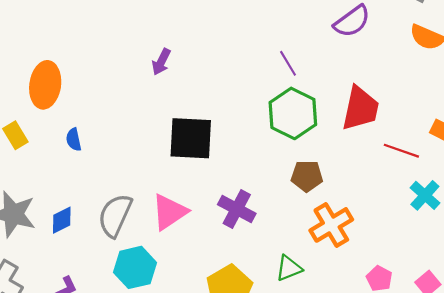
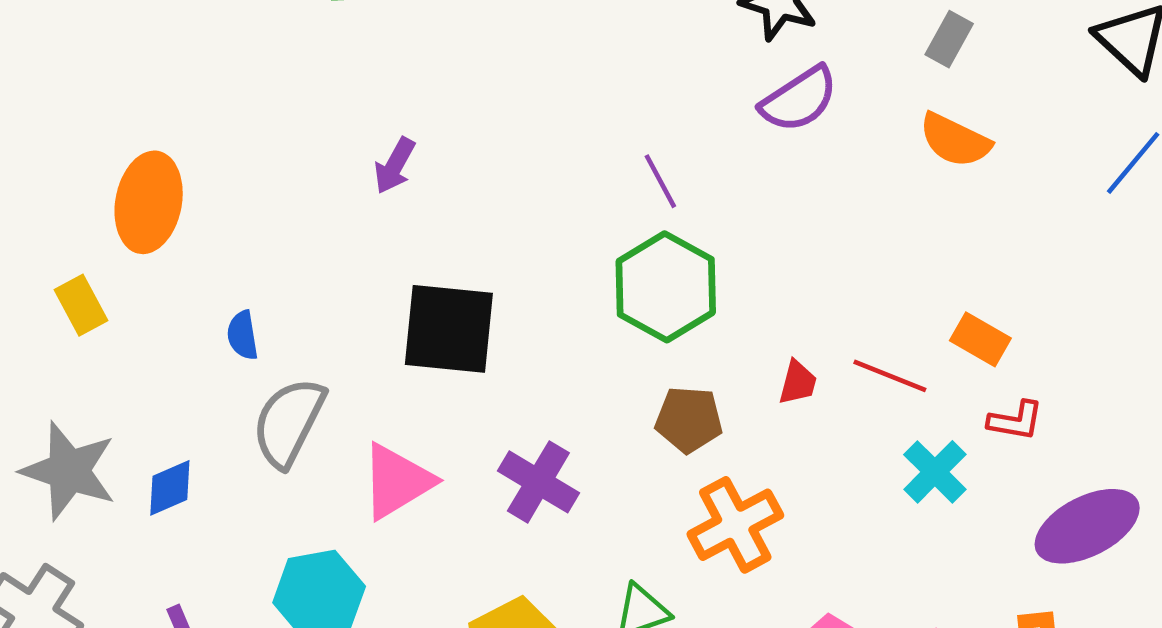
red trapezoid: (360, 108) -> (798, 383), moved, size x0.5
blue semicircle: (74, 139) -> (243, 335), moved
gray semicircle: (115, 215) -> (289, 422), moved

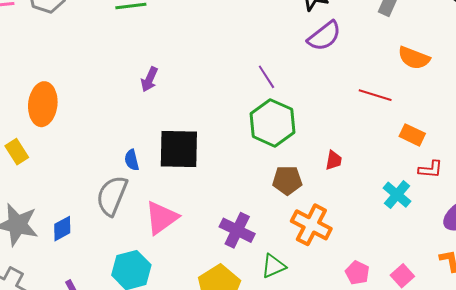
orange semicircle: (955, 140) -> (414, 58), moved
blue semicircle: (243, 335) -> (132, 160), moved
red line: (890, 376) -> (375, 95), moved
purple cross: (538, 482) -> (237, 230), moved
orange cross: (735, 525) -> (311, 225), turned -30

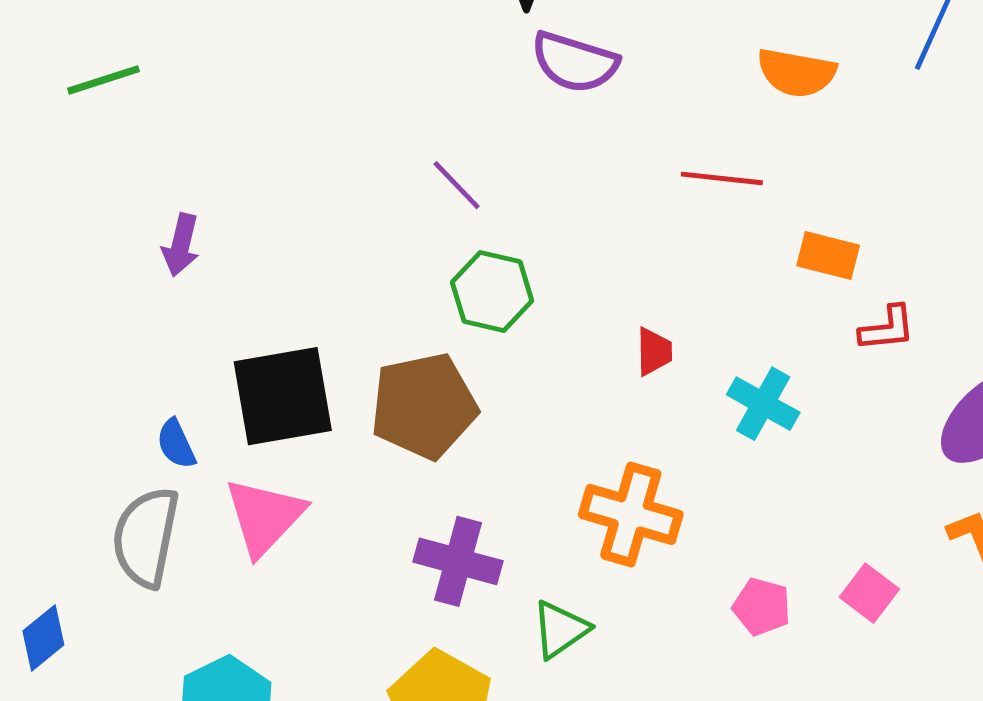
purple semicircle: (324, 36) -> (575, 62), turned 66
green hexagon: (272, 123) -> (492, 292), size x0.7
brown pentagon: (287, 180) -> (424, 406), moved, size x1.5
cyan cross: (397, 195) -> (763, 404), moved
pink triangle: (161, 218) -> (264, 517), moved

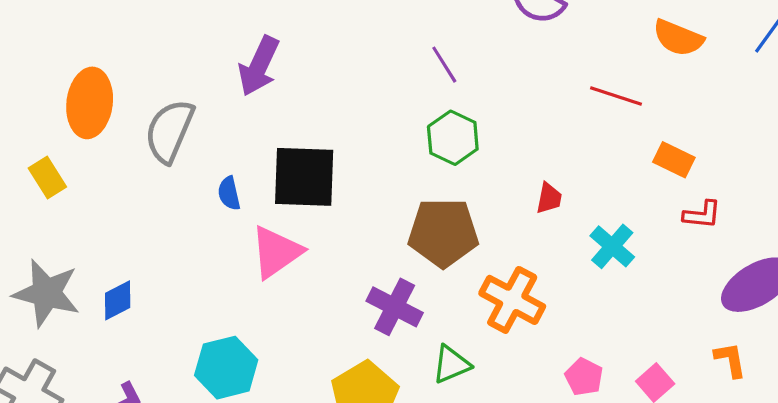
purple arrow: (181, 245) -> (259, 66), size x1.5
brown pentagon: (424, 406) -> (443, 233), moved
gray semicircle: (146, 537) -> (169, 131), moved

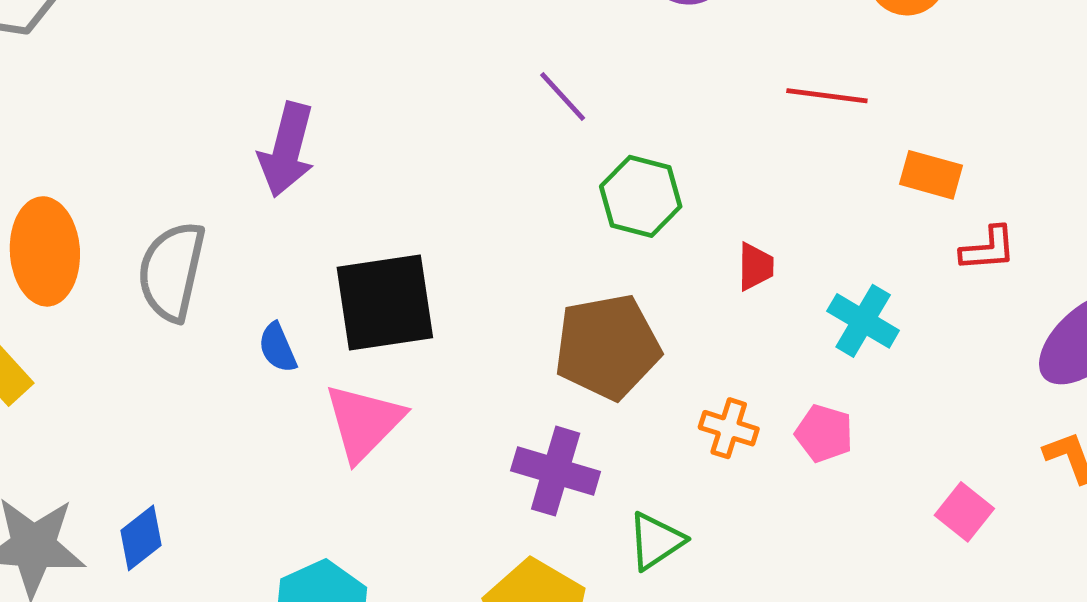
green hexagon: (453, 138) -> (641, 196), moved
orange cross: (512, 300) -> (729, 428), size x0.6
pink pentagon: (584, 377) -> (824, 433), moved

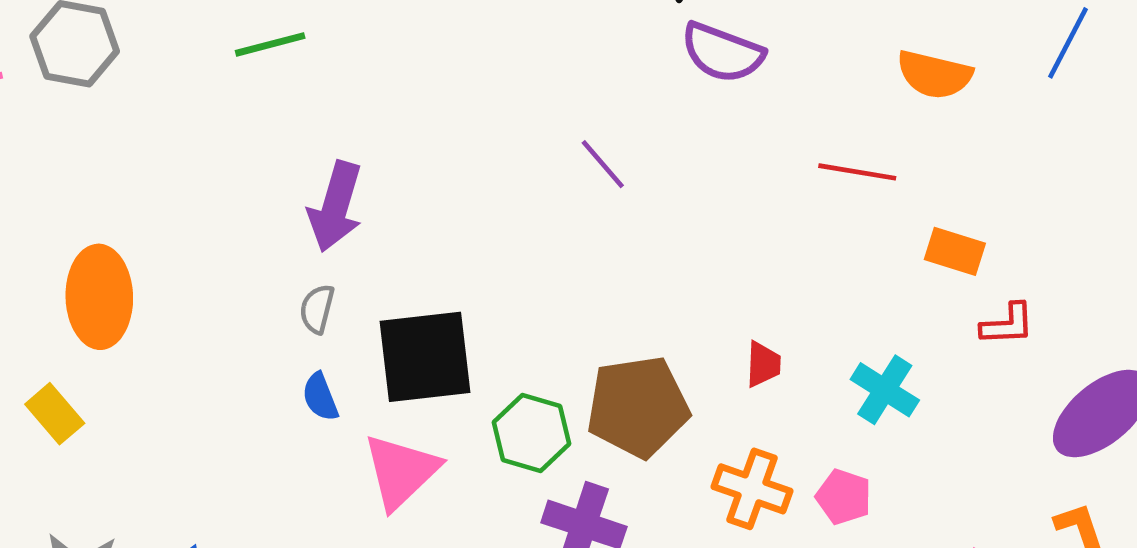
green hexagon: (641, 196) -> (531, 433), moved
red trapezoid: (755, 267) -> (763, 364), moved
gray semicircle: (172, 271) -> (317, 309), moved, size x0.5
orange cross: (729, 428) -> (752, 489), size x1.4

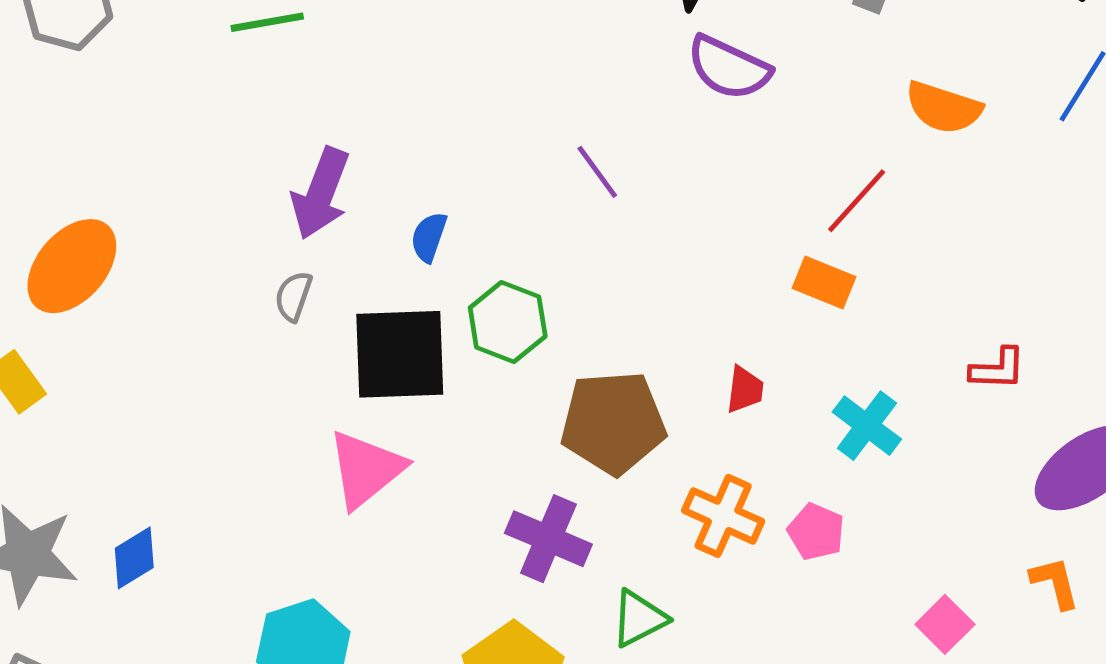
red line: (857, 172) -> (857, 201), turned -62
orange rectangle: (955, 251) -> (824, 282), moved
orange ellipse: (99, 297) -> (72, 266), turned 38
blue semicircle: (320, 397) -> (429, 237), moved, turned 36
green hexagon: (531, 433) -> (508, 322), moved

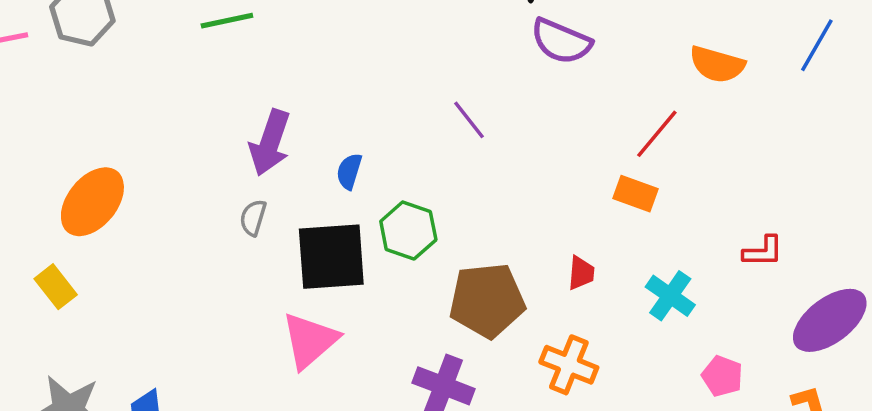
pink pentagon: (816, 532) -> (722, 376), moved

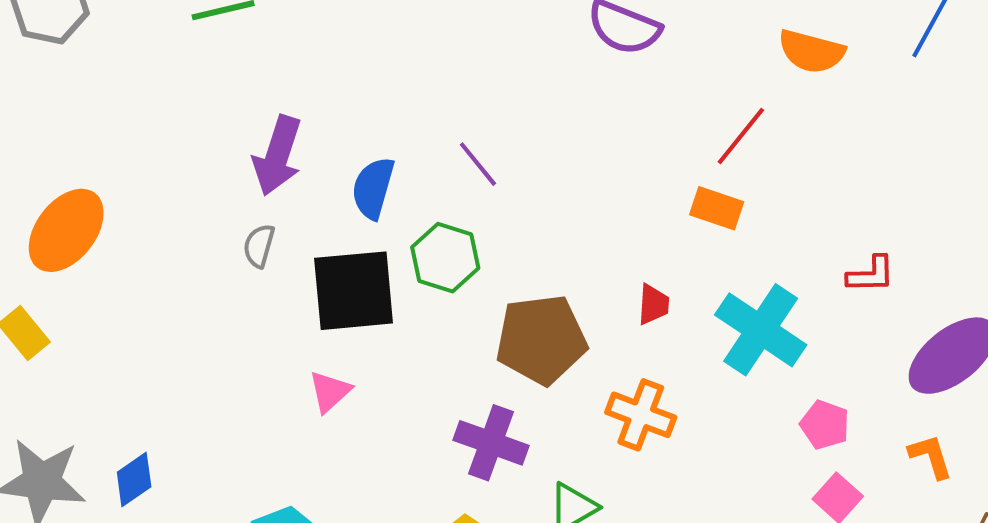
purple line: (469, 120) -> (478, 164), moved
blue semicircle: (349, 171) -> (373, 188), size x1.4
cyan cross: (670, 296) -> (761, 330), size x1.5
pink triangle: (310, 340) -> (330, 392), size x0.6

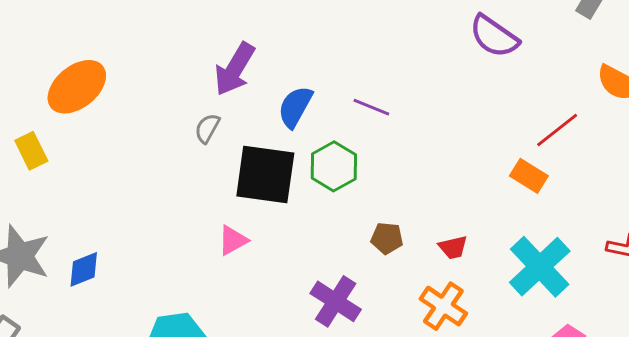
purple line: (478, 164) -> (371, 107), turned -42
red trapezoid: (653, 305) -> (453, 247), moved, turned 60
brown pentagon: (541, 339) -> (387, 238), size x0.5

